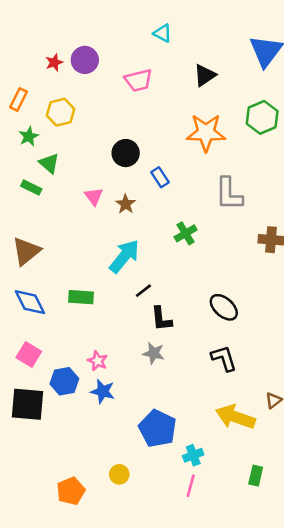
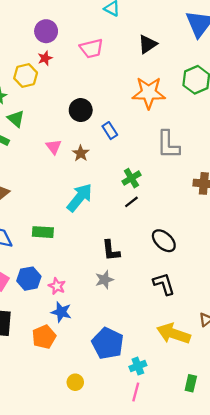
red star: (54, 62) -> (45, 58), moved
black line: (143, 291) -> (131, 202), moved
gray star: (154, 353) -> (104, 280), turned -30
blue hexagon: (64, 381) -> (29, 279), moved
orange pentagon: (71, 491) -> (44, 337), moved

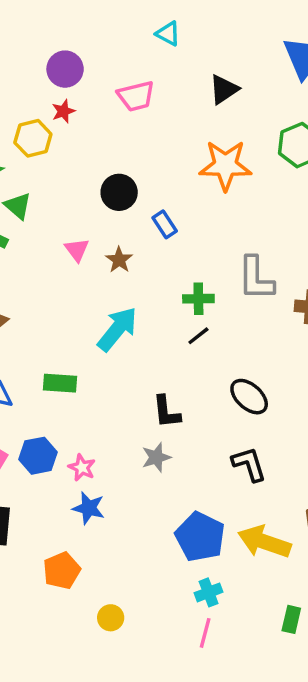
gray L-shape: (168, 145) -> (256, 278), moved
green cross: (131, 178) -> (198, 299), turned 30
orange pentagon: (44, 337) -> (62, 570), moved
blue pentagon: (108, 343) -> (200, 537), moved

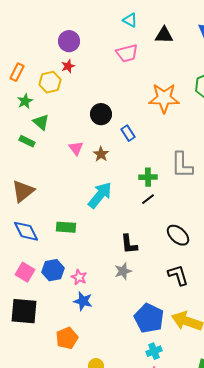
black triangle: (224, 89) -> (164, 35), moved, turned 36
pink trapezoid: (136, 96) -> (127, 53), moved

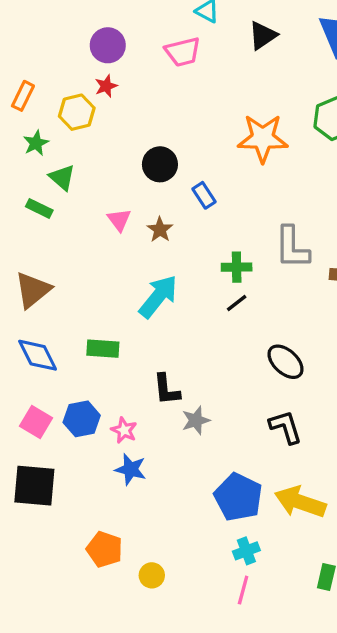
black triangle: (164, 35) -> (263, 35), turned -36
pink trapezoid: (127, 53) -> (183, 52), moved
black L-shape: (129, 244) -> (166, 389), moved
orange pentagon: (67, 338) -> (104, 549), moved, turned -30

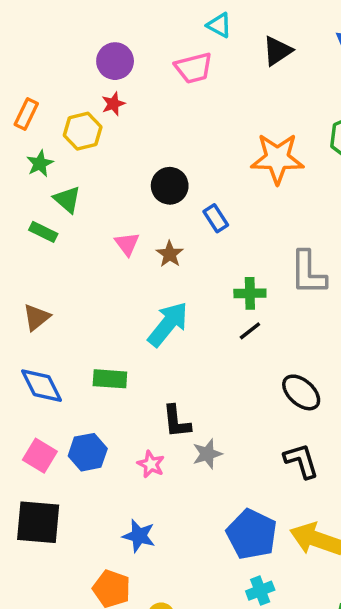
brown triangle: (33, 290) -> (36, 317), size x0.7
pink star: (124, 430) -> (151, 464), moved
blue star: (131, 469) -> (139, 536), moved

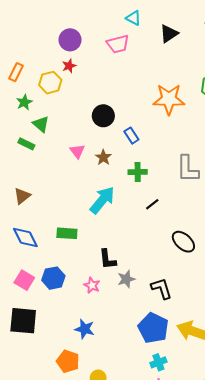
green cross: (250, 293) -> (138, 172), moved
black L-shape: (301, 461) -> (162, 288), moved

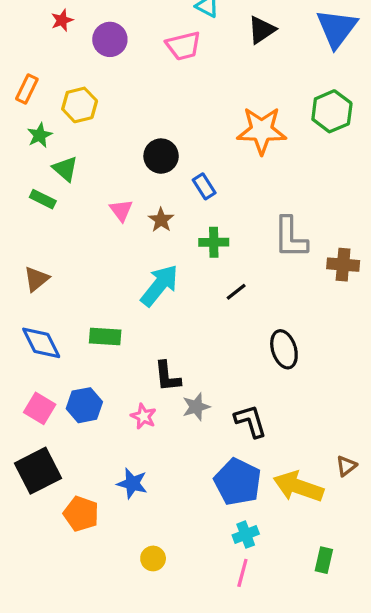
red star: (69, 66) -> (62, 20), moved
black ellipse: (183, 242) -> (284, 349), turned 30
black square: (23, 321) -> (38, 471), turned -32
orange pentagon: (68, 361) -> (81, 514), moved

